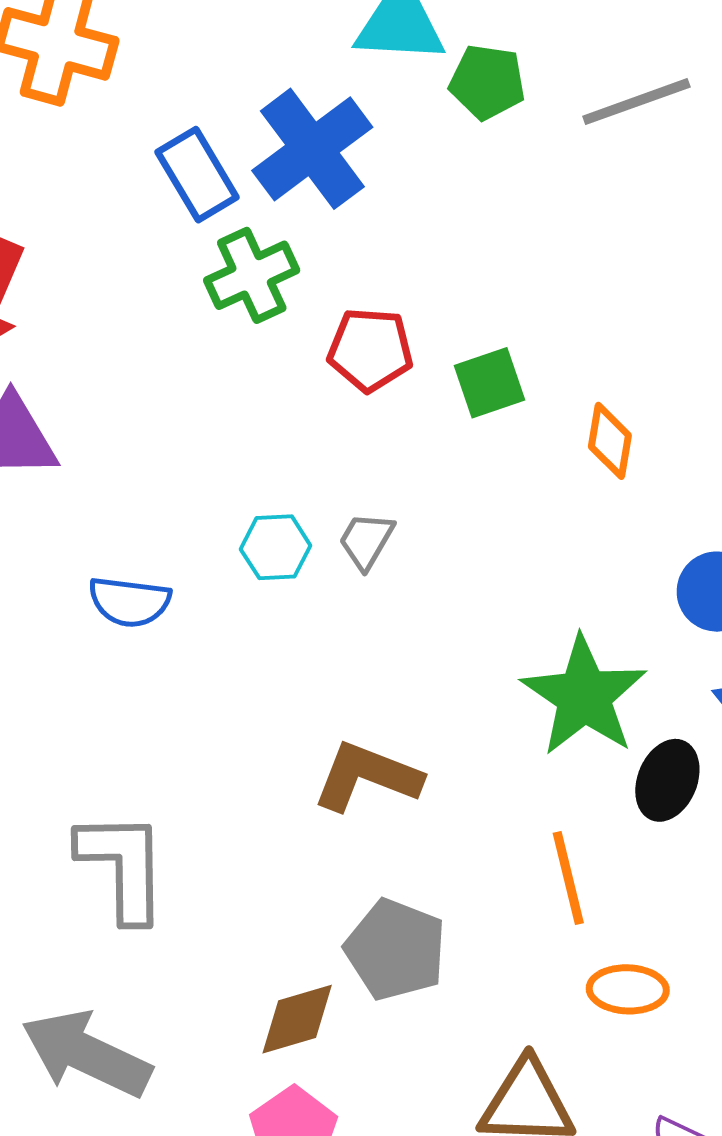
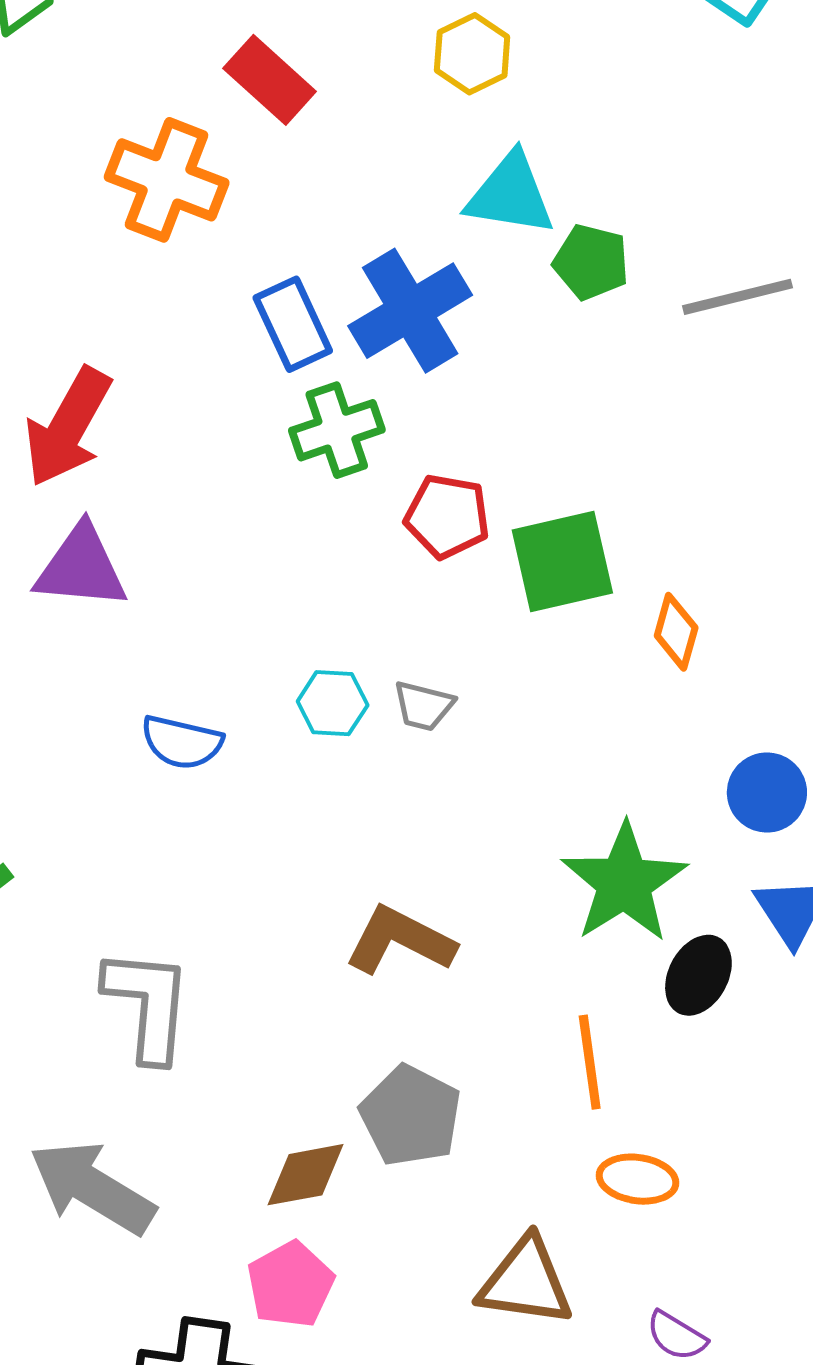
green square: (490, 383) -> (562, 562), size x1.5
gray trapezoid: (366, 541) -> (424, 706), turned -112

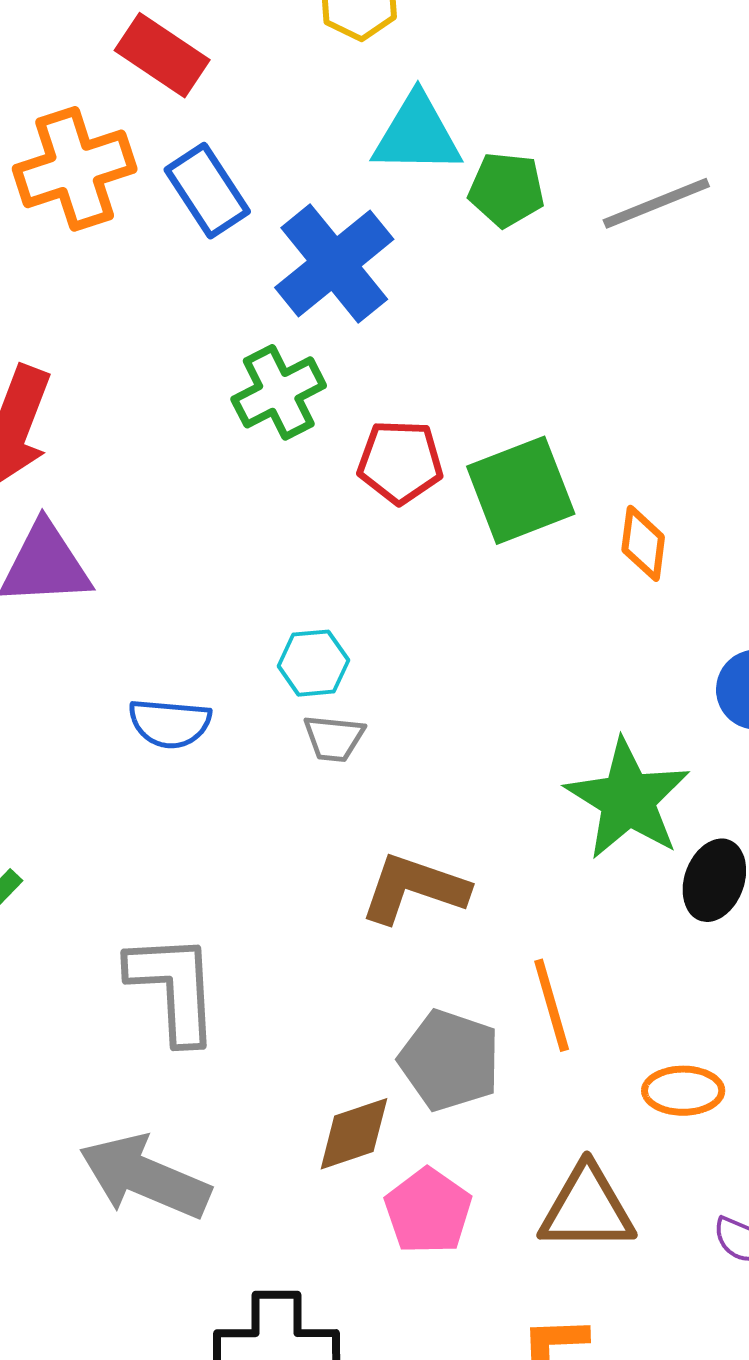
orange cross: (167, 180) -> (75, 169), turned -31
blue rectangle: (293, 324) -> (207, 191), moved
gray trapezoid: (424, 706) -> (334, 738), moved
orange line: (590, 1062) -> (552, 1005), moved
pink pentagon: (290, 1284) -> (428, 1211), moved

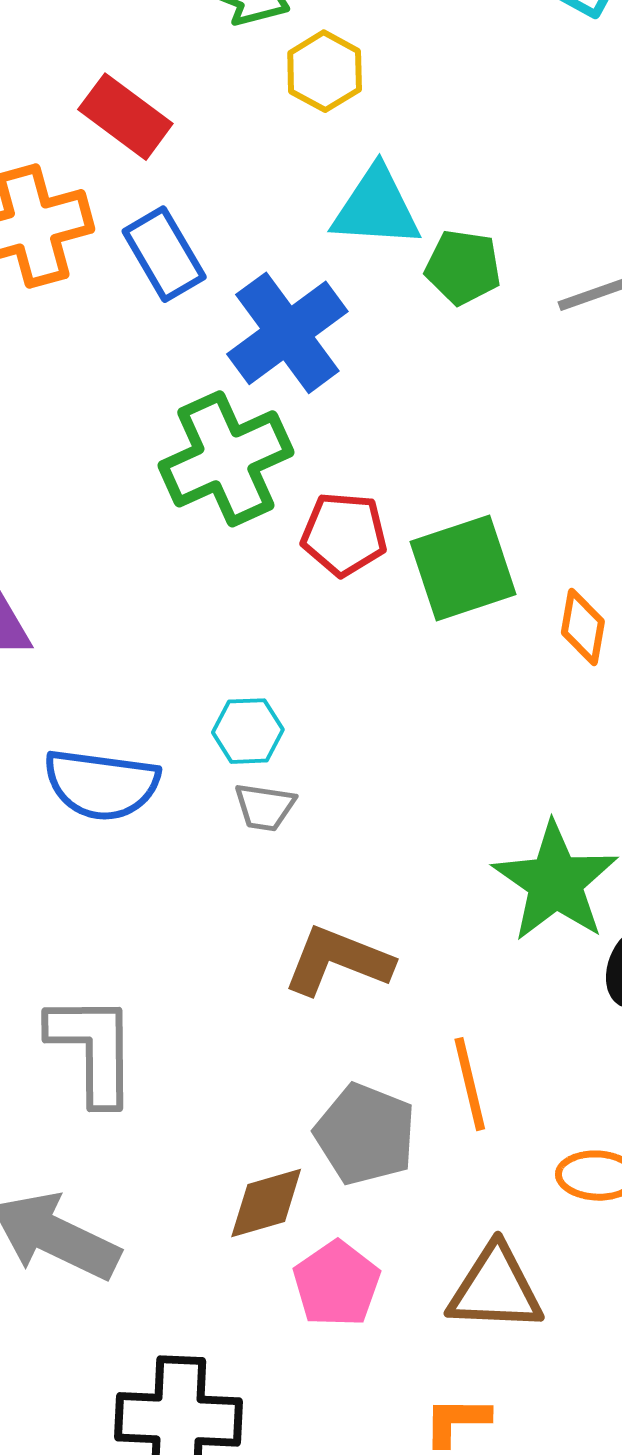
green cross: (279, 392) -> (226, 459), size x1.4
blue semicircle: (170, 723) -> (102, 784), size x1.4

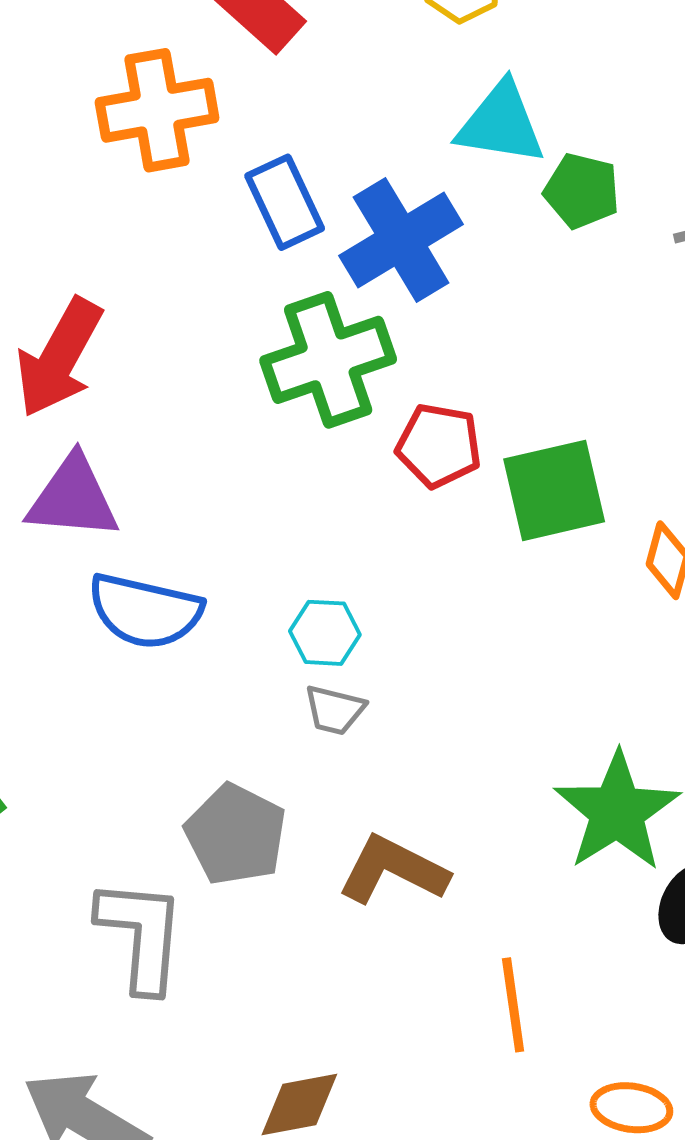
blue rectangle: (164, 254) -> (285, 202), moved
blue semicircle: (102, 784) -> (145, 611), moved
gray pentagon: (365, 1134) -> (236, 834), moved

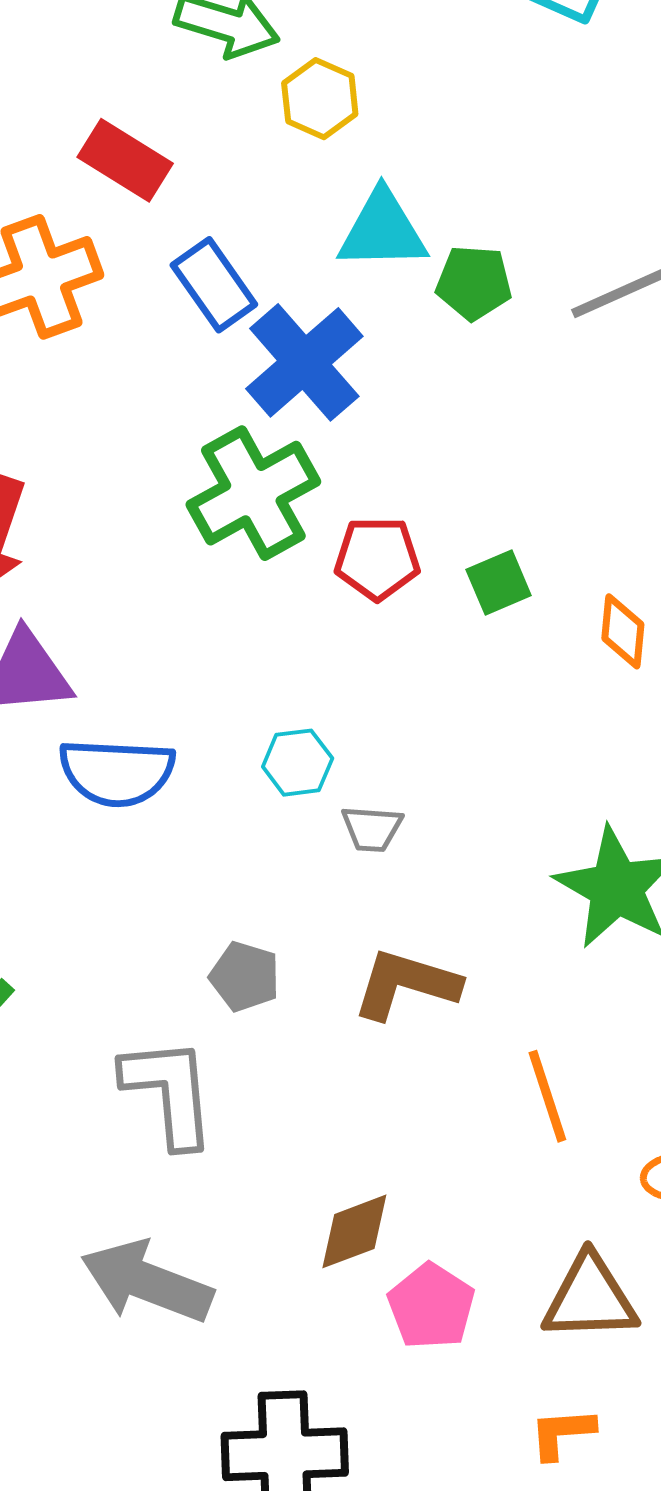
blue rectangle: (285, 202) -> (214, 285), moved
green square: (554, 490) -> (499, 582), size x0.6
gray trapezoid: (335, 710) -> (372, 829), moved
gray pentagon: (236, 834) -> (245, 977), size x0.7

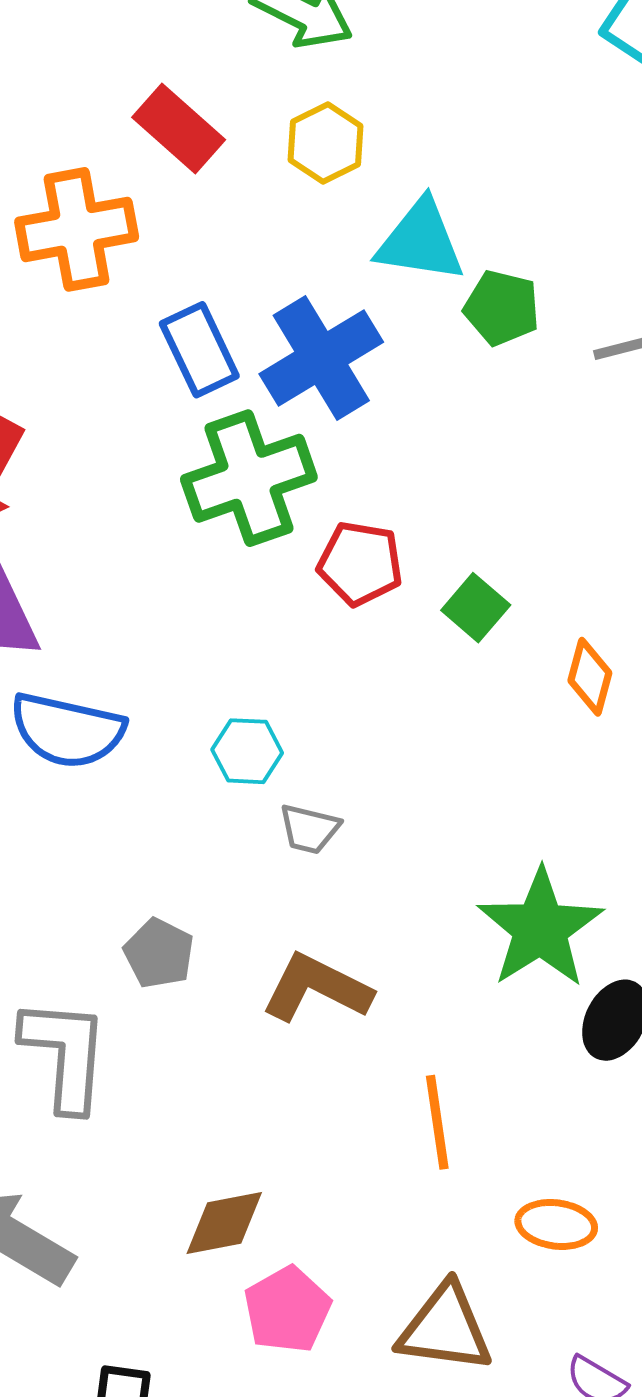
yellow hexagon: (320, 99) -> (326, 143), moved
blue rectangle: (214, 285) -> (199, 350), moved
green square: (499, 582) -> (476, 608), turned -36

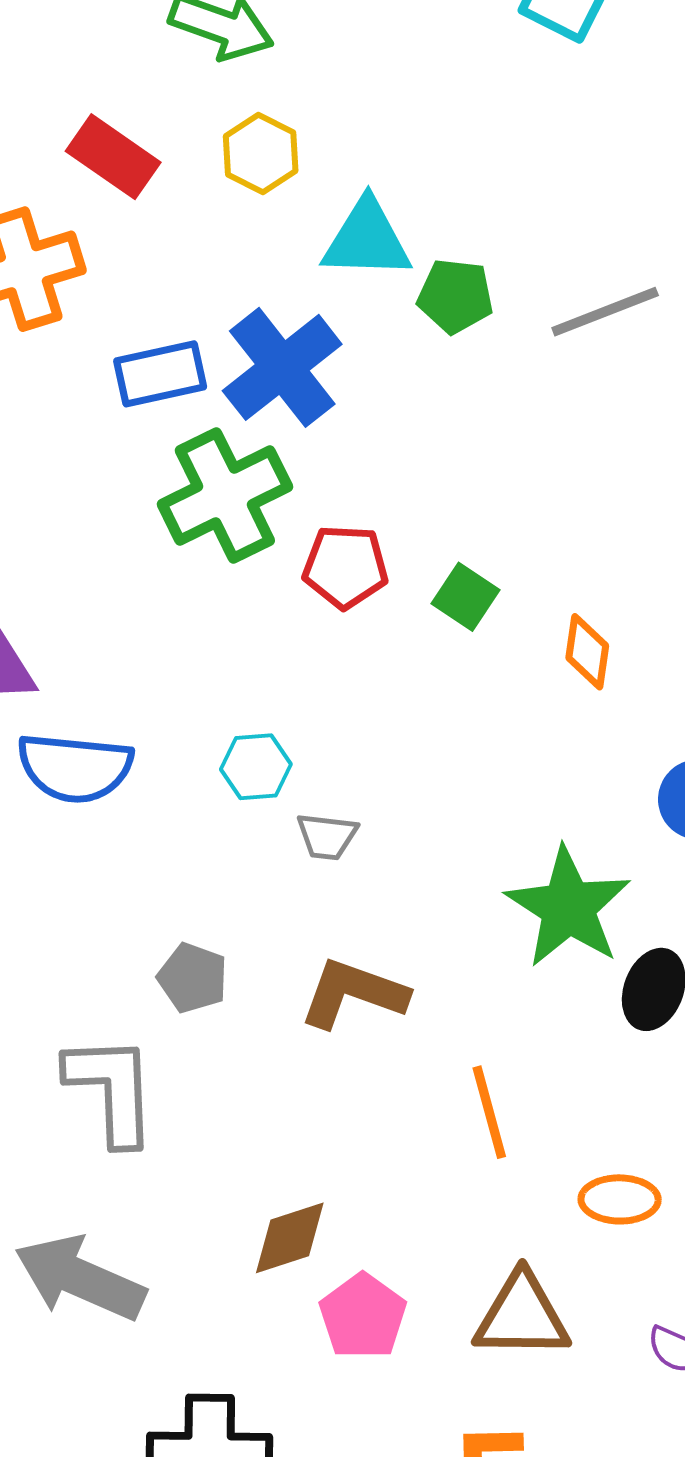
blue rectangle: (199, 350) -> (160, 374), turned -70

